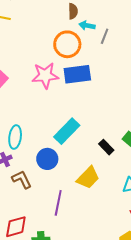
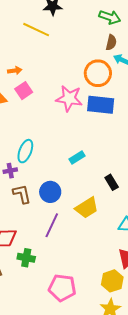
cyan rectangle: (67, 131) -> (77, 158), size x0.6
blue circle: (47, 159) -> (50, 192), moved

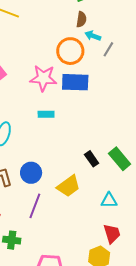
cyan rectangle: (77, 158) -> (46, 114), moved, turned 35

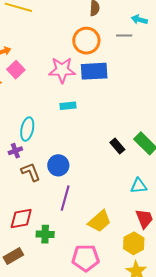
cyan arrow: (93, 36) -> (139, 20), moved
gray line: (108, 49) -> (124, 35), turned 63
yellow trapezoid: (69, 186) -> (99, 221), moved

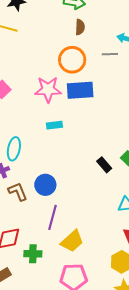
yellow trapezoid: (99, 221) -> (72, 241), moved

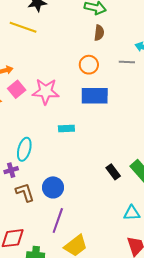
orange circle: (72, 60) -> (89, 65), size x0.7
pink star: (48, 89) -> (46, 91), moved

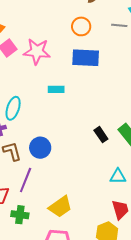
purple line: (58, 221) -> (26, 180), moved

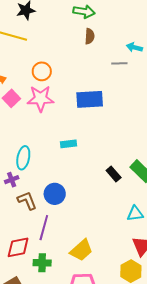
orange circle: (81, 26) -> (42, 71), moved
cyan rectangle: (56, 89) -> (68, 144), moved

